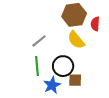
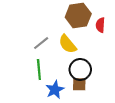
yellow semicircle: (76, 40) -> (68, 44), moved
black circle: (63, 66) -> (80, 69), moved

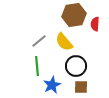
brown square: (79, 84) -> (81, 87), moved

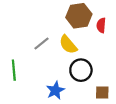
green line: (37, 66) -> (14, 70), moved
brown square: (81, 87) -> (102, 93), moved

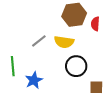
yellow semicircle: (68, 45) -> (64, 42), turned -42
blue star: (55, 90) -> (34, 80), moved

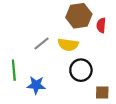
blue star: (34, 80) -> (36, 85), turned 30

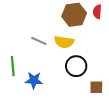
red semicircle: (101, 25) -> (97, 12), moved
gray line: (41, 43) -> (39, 41), turned 63

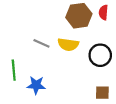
black circle: (76, 66) -> (100, 55), moved

